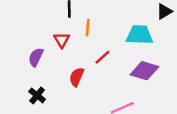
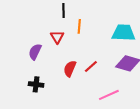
red line: (102, 57) -> (91, 66), moved
black cross: (37, 95) -> (36, 84), turned -32

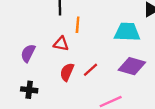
red triangle: (57, 37) -> (61, 44), moved, turned -48

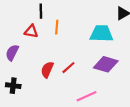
red triangle: (61, 44) -> (31, 31), moved

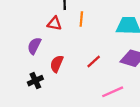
red semicircle: (47, 70) -> (57, 64), moved
black cross: (13, 86) -> (35, 81), turned -32

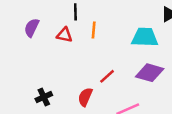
purple semicircle: (34, 46) -> (32, 28), moved
red semicircle: (57, 64) -> (85, 97), moved

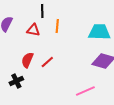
red line: (107, 76) -> (47, 62), moved
red semicircle: (85, 97) -> (27, 60), moved

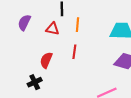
red line: (47, 62) -> (74, 52), moved, turned -40

